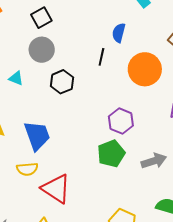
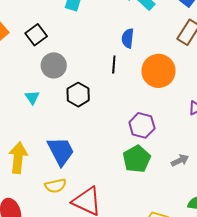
black square: (41, 18) -> (36, 35), moved
cyan triangle: (16, 78) -> (32, 97), turned 42
gray arrow: (154, 161) -> (180, 160), size x0.7

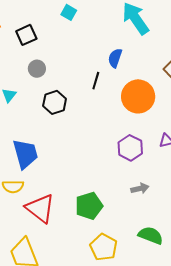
gray circle: (54, 65) -> (37, 69), size x0.7
purple hexagon: (142, 125) -> (130, 148), moved
green pentagon: (137, 159) -> (89, 206), moved

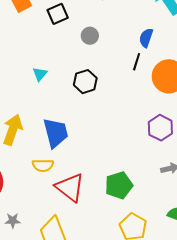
gray circle: (37, 69) -> (90, 36), moved
black line: (96, 81) -> (137, 62), moved

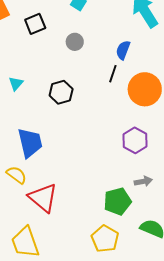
gray circle: (90, 36) -> (75, 42), moved
yellow semicircle: (43, 165) -> (16, 175), turned -145
green pentagon: (119, 185) -> (117, 201), moved

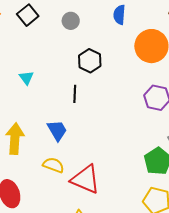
black line: (113, 74) -> (75, 94), moved
black hexagon: (61, 92) -> (90, 61), moved
blue trapezoid: (30, 143) -> (57, 130), size x0.7

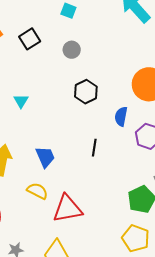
blue semicircle: (119, 15) -> (121, 116), moved
black line: (75, 94) -> (94, 148), moved
red triangle: (85, 179) -> (67, 209), turned -40

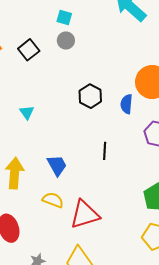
gray circle: (72, 50) -> (66, 40), moved
blue semicircle: (121, 116) -> (126, 104), moved

